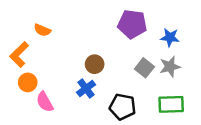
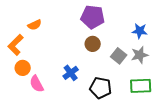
purple pentagon: (132, 24) -> (93, 17), moved
orange semicircle: (42, 30) -> (35, 25), turned -48
brown circle: (95, 64) -> (93, 44), moved

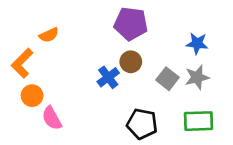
blue cross: (71, 73) -> (108, 77), moved

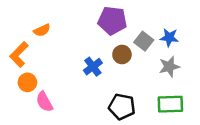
brown circle: (131, 62) -> (122, 54), moved
gray square: (167, 79) -> (144, 41), moved

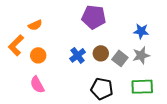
gray square: (144, 41) -> (120, 58), moved
brown circle: (122, 54) -> (101, 53), moved
orange circle: (27, 82) -> (38, 55), moved

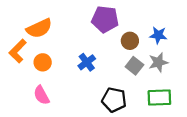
orange semicircle: (35, 25) -> (39, 28), size x1.6
brown circle: (101, 53) -> (130, 41), moved

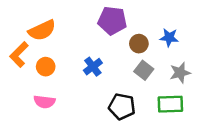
gray star: (158, 62) -> (180, 73), moved
pink semicircle: (41, 95) -> (44, 102), turned -54

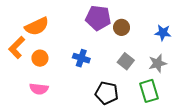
blue star: (169, 38) -> (163, 33), moved
brown circle: (139, 44) -> (122, 27), moved
blue cross: (93, 67) -> (81, 58), turned -35
green rectangle: (170, 104) -> (149, 91), turned 75

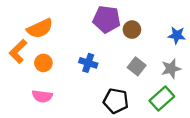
green rectangle: (149, 91) -> (162, 99), turned 65

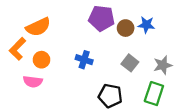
blue star: (177, 35) -> (146, 25), moved
pink semicircle: (42, 96) -> (33, 82), moved
green rectangle: (162, 99) -> (154, 94), turned -30

